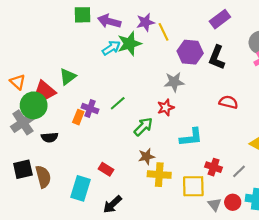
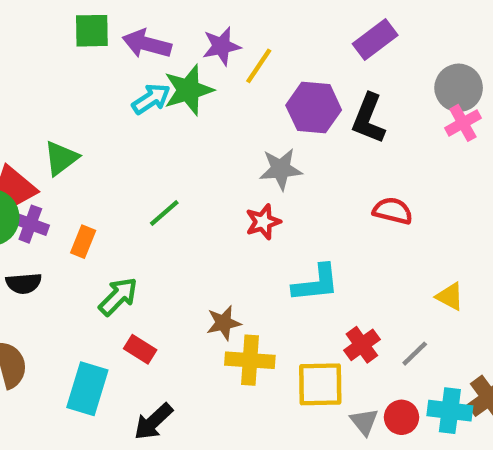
yellow line: (163, 32) -> (259, 66), turned 60
purple cross: (90, 109) -> (30, 224), moved
green arrow: (143, 127) -> (118, 296), moved
red cross: (214, 167) -> (362, 345), turned 35

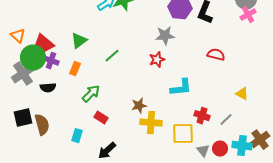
green triangle: (61, 158) -> (79, 41), moved
red cross: (362, 345) -> (202, 116), turned -35
cyan rectangle: (87, 389) -> (77, 136), size x0.6

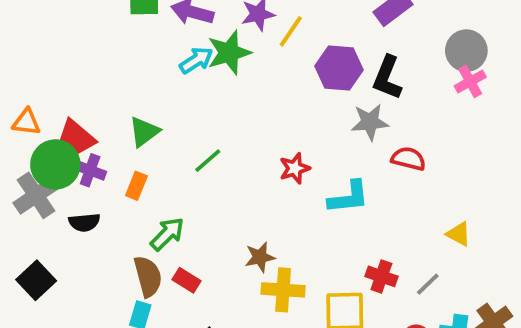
orange triangle: (18, 36) -> (26, 122), turned -35
gray star: (165, 36) -> (370, 122), moved
cyan L-shape: (181, 88) -> (349, 197), moved
black square: (23, 118) -> (36, 280), turned -30
brown semicircle: (42, 125) -> (148, 276), moved

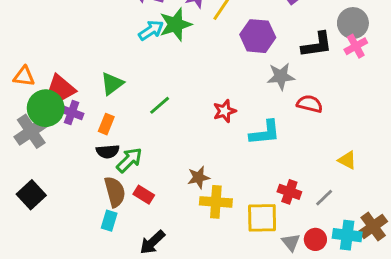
black L-shape: (387, 78) -> (317, 45), moved, turned -120
black semicircle: (84, 222) -> (108, 151), moved

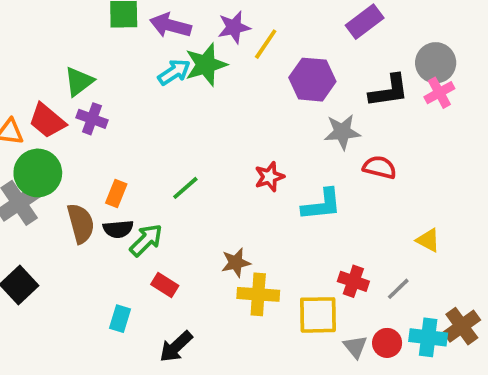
green triangle: (112, 84) -> (79, 81), moved
red trapezoid: (62, 88) -> (47, 121), moved
green line: (160, 105) -> (185, 188), moved
purple cross: (72, 112) -> (92, 119), moved
brown semicircle: (115, 192) -> (81, 223), moved

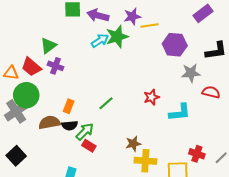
yellow line: (266, 44) -> (149, 25), turned 48
brown semicircle: (81, 223) -> (49, 122), turned -85
red rectangle: (165, 285) -> (89, 146), moved

